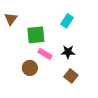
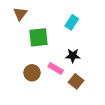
brown triangle: (11, 19) -> (20, 14), moved
pink rectangle: (45, 54) -> (56, 69), moved

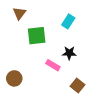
brown circle: (32, 73) -> (14, 78), moved
brown square: (76, 81) -> (77, 86), moved

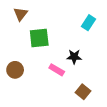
cyan rectangle: (68, 21) -> (88, 23), moved
brown circle: (14, 78) -> (15, 70), moved

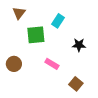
cyan rectangle: (88, 23) -> (58, 21), moved
black star: (74, 57) -> (79, 45), moved

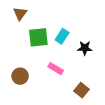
cyan rectangle: (58, 21) -> (62, 36), moved
brown circle: (14, 64) -> (20, 76), moved

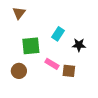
green square: (38, 37) -> (31, 46), moved
brown square: (82, 90) -> (69, 71), moved, turned -32

